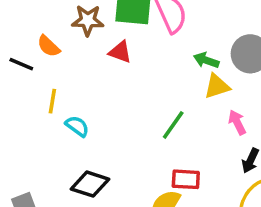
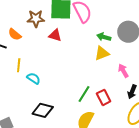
yellow triangle: (217, 86) -> (102, 53), moved
green line: (173, 125) -> (84, 94), moved
red rectangle: (186, 179) -> (104, 97), moved, turned 63

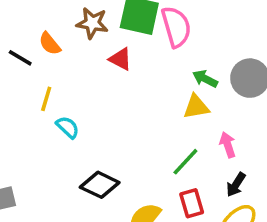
green line: (84, 94) -> (185, 162), moved
red rectangle: (104, 97) -> (192, 203), moved
black diamond: (43, 110) -> (100, 185), moved

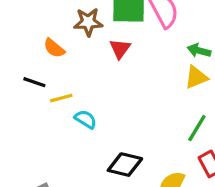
black line: (20, 58) -> (34, 82), moved
red triangle: (120, 59) -> (120, 49), turned 50
yellow line: (46, 99) -> (61, 98), turned 70

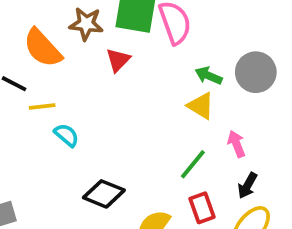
orange semicircle: (54, 48) -> (43, 48), size x1.6
yellow triangle: (196, 77) -> (201, 106), turned 45

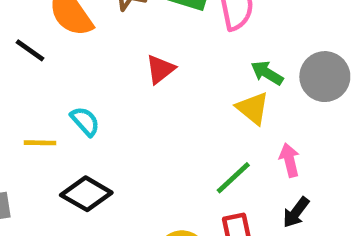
red triangle: (118, 60) -> (160, 69), moved
yellow line: (42, 107) -> (40, 143), moved
black diamond: (104, 194) -> (86, 194), moved

